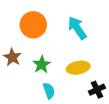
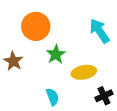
cyan arrow: (77, 28) -> (99, 31), moved
green star: (42, 65) -> (56, 54), moved

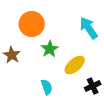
yellow ellipse: (84, 72) -> (75, 65), turned -30

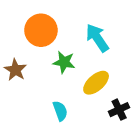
cyan arrow: (89, 28) -> (97, 38), moved
green star: (50, 49) -> (64, 62), turned -30

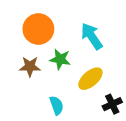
brown star: (15, 70) -> (30, 67), moved, turned -30

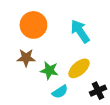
green star: (60, 59) -> (49, 70), moved
cyan semicircle: (57, 105) -> (60, 92), moved, turned 77

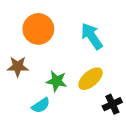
brown star: (26, 58) -> (18, 67), moved
cyan semicircle: (60, 92) -> (41, 105), moved

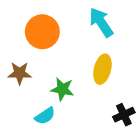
cyan arrow: (92, 36) -> (101, 22), moved
yellow ellipse: (90, 79) -> (102, 69), moved, turned -35

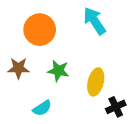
yellow ellipse: (102, 69) -> (96, 82), moved
green star: (62, 89) -> (58, 71), moved

